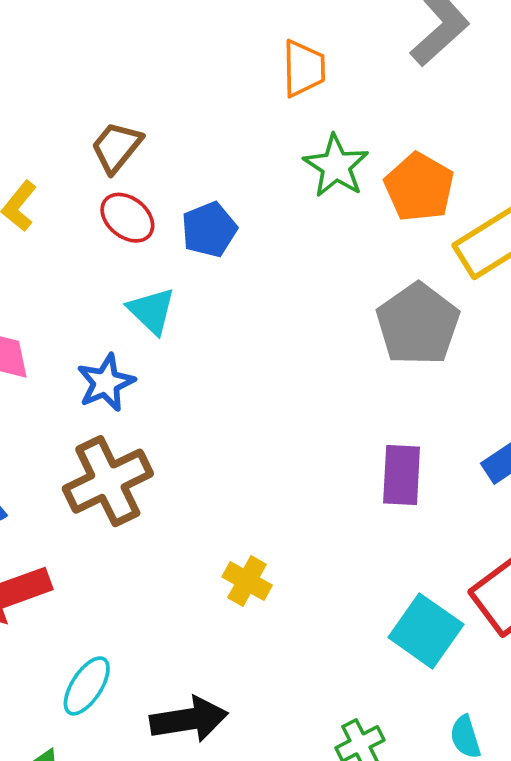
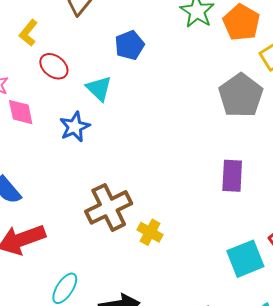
red ellipse: (127, 218) -> (54, 66), moved
brown cross: (108, 481) -> (109, 207), moved
cyan square: (426, 631) -> (245, 259), turned 33

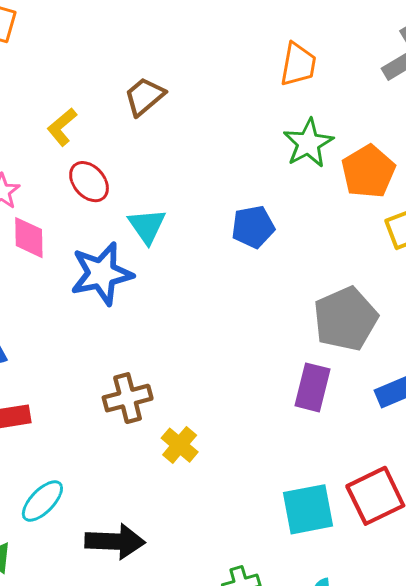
blue pentagon: (130, 45) -> (253, 227), moved
gray pentagon: (241, 95) -> (345, 319), moved
blue star: (75, 127) -> (102, 274), size x1.4
brown cross: (109, 207) -> (128, 398), size x0.7

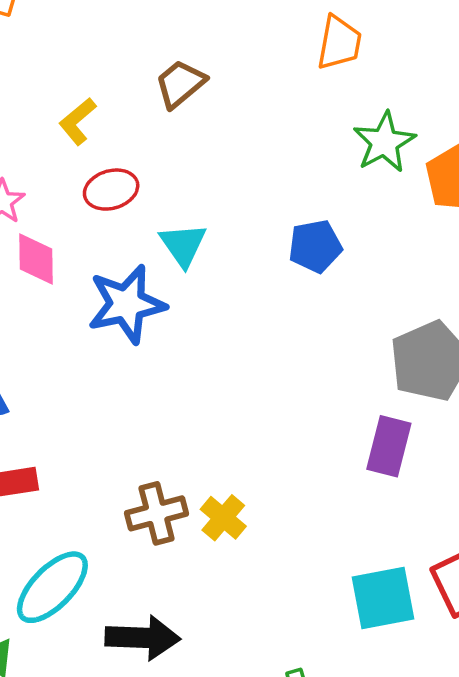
orange trapezoid: (298, 64) -> (339, 43), moved
red ellipse: (89, 182) -> (111, 190), turned -66
brown cross: (128, 398) -> (157, 513), moved
cyan ellipse: (42, 501) -> (52, 587), size x1.4

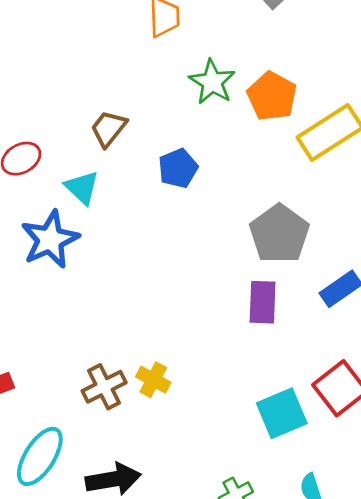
brown trapezoid: (180, 84) -> (109, 129), moved

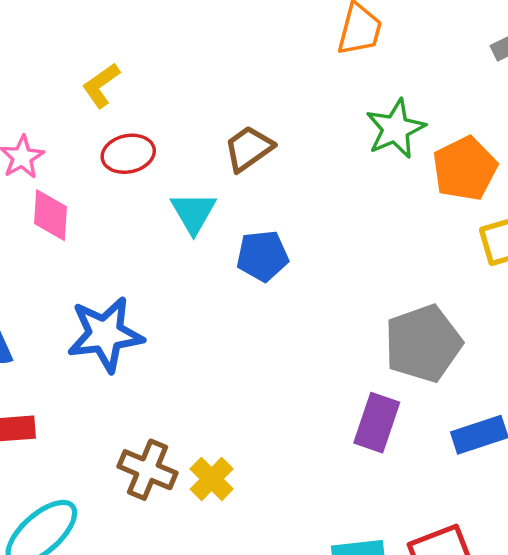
blue pentagon: (178, 168) -> (262, 256), moved
blue star: (50, 239) -> (105, 334), moved
brown cross: (104, 387) -> (147, 470), turned 33

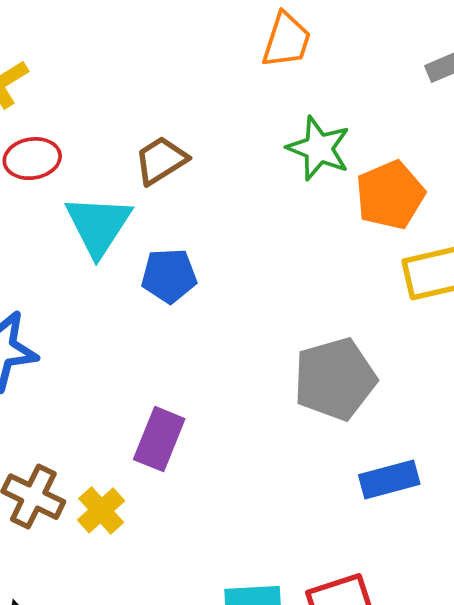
green star: (395, 129) -> (319, 148), turned -30
cyan triangle: (194, 213) -> (98, 225), size x1.4
purple rectangle: (377, 423) -> (159, 439), moved

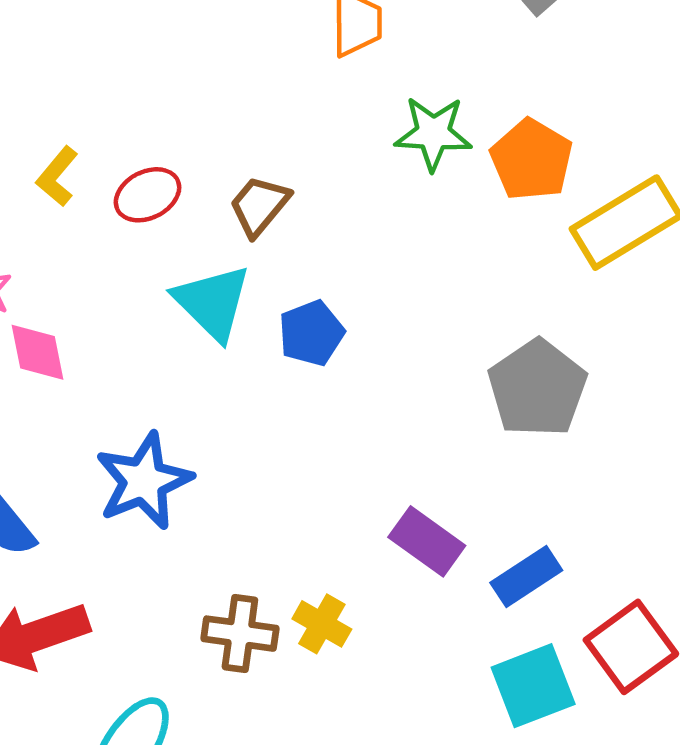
red ellipse: (32, 159) -> (148, 195), moved
purple rectangle: (159, 439) -> (427, 541), moved, turned -58
blue rectangle: (389, 480) -> (526, 576), moved

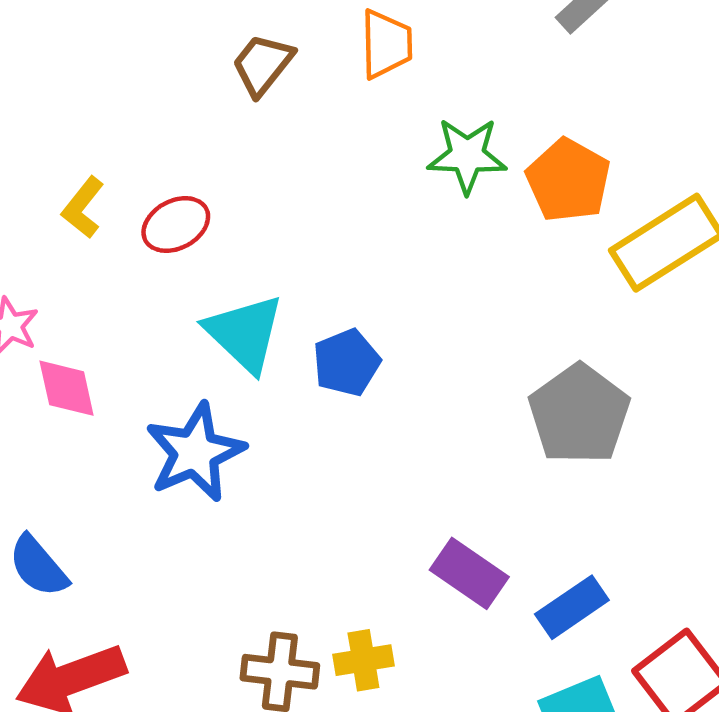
brown trapezoid: (259, 206) -> (263, 65), moved
blue star: (144, 481) -> (195, 452), moved
yellow cross: (322, 624) -> (363, 660), turned -38

